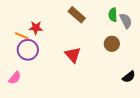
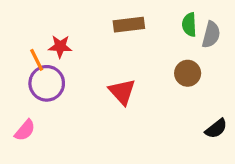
brown rectangle: (77, 15) -> (129, 25), turned -48
gray semicircle: (126, 21) -> (211, 35), turned 42
orange line: (22, 36) -> (37, 60), turned 40

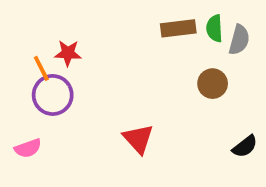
brown rectangle: (129, 25) -> (178, 28), moved
red triangle: (122, 92) -> (138, 139), moved
pink semicircle: (25, 130) -> (28, 148), turned 30

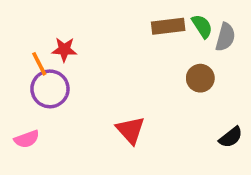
green semicircle: (214, 28) -> (202, 26), turned 150

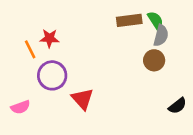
gray semicircle: (225, 37) -> (161, 36), moved
purple circle: (50, 89) -> (52, 75), moved
red triangle: (131, 130) -> (82, 99), moved

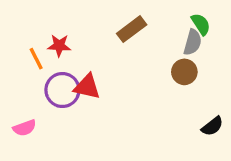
brown rectangle: (129, 20) -> (132, 29), moved, turned -30
green semicircle: (155, 20) -> (201, 24), moved
red triangle: (82, 99) -> (87, 87), moved, turned -35

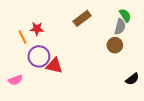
red triangle: (87, 87) -> (54, 66), moved

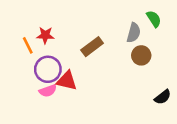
brown rectangle: (82, 18) -> (92, 47), moved
gray semicircle: (120, 27) -> (134, 33), moved
pink semicircle: (15, 80) -> (48, 91), moved

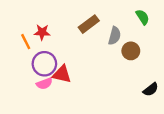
gray semicircle: (134, 33) -> (114, 36), moved
brown rectangle: (92, 47) -> (89, 24), moved

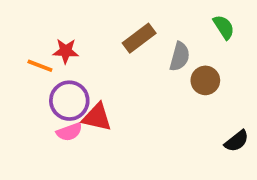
orange line: (26, 42) -> (40, 66), turned -42

